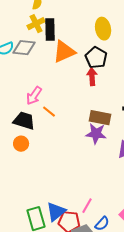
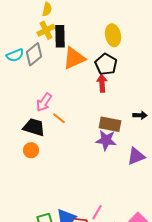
gray diamond: (24, 48) -> (34, 54), turned -45

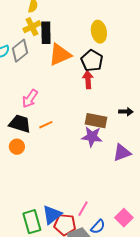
orange line: (59, 118) -> (46, 125), moved, turned -64

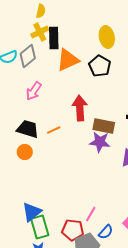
red arrow: (88, 80) -> (80, 108), moved, size x1.4
pink arrow: (30, 99) -> (34, 91), moved
blue triangle: (52, 215) -> (32, 212), moved

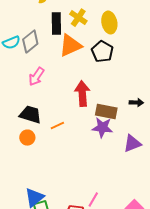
yellow cross: (40, 32) -> (78, 18), moved, turned -30
orange line: (54, 130) -> (57, 126), moved

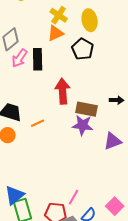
black rectangle: (56, 24) -> (38, 59), moved
orange triangle: (70, 46) -> (56, 33), moved, size x0.7
pink arrow: (36, 77) -> (20, 58), moved

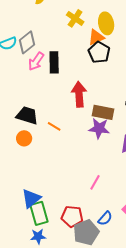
orange triangle: (56, 33) -> (96, 37), moved
orange line: (38, 123) -> (54, 126), turned 56
pink line: (74, 197) -> (95, 182), moved

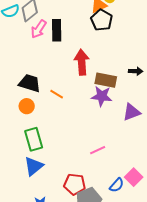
pink line: (95, 182) -> (98, 150), turned 35
green rectangle: (39, 213) -> (34, 139), moved
blue semicircle: (105, 218) -> (117, 185), moved

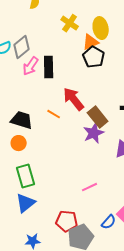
red arrow: (82, 62) -> (74, 99), turned -35
brown rectangle: (106, 80) -> (98, 117), turned 40
orange line: (57, 94) -> (54, 114), moved
purple star: (102, 96) -> (94, 133), turned -30

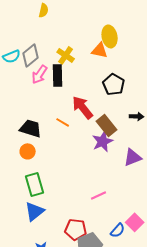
yellow cross: (70, 23) -> (66, 55), moved
orange triangle: (91, 42) -> (100, 50), turned 36
black pentagon: (94, 57) -> (114, 84), moved

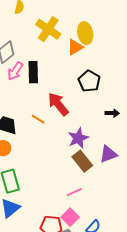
orange triangle: (100, 50) -> (75, 47), turned -42
yellow cross: (66, 55) -> (48, 29), moved, size x1.4
brown rectangle: (107, 125) -> (82, 161), moved
pink square: (135, 222) -> (70, 217), moved

